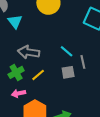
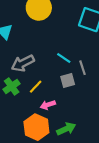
gray arrow: (29, 52) -> (23, 63), turned -30
pink arrow: (19, 93) -> (48, 105), moved

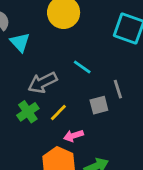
cyan line: (64, 58) -> (82, 67), moved

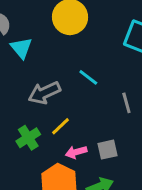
gray square: (99, 105) -> (108, 150), moved
green cross: (28, 112) -> (28, 138), moved

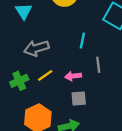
cyan line: (88, 77) -> (82, 41), moved, turned 56
pink arrow: (76, 152) -> (73, 76), moved

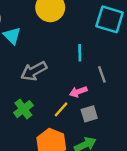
yellow line: (45, 75) -> (61, 109), moved

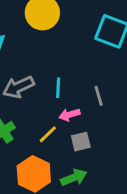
cyan line: (80, 53) -> (58, 88), moved

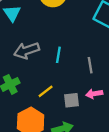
pink arrow: (69, 115) -> (94, 94), moved

